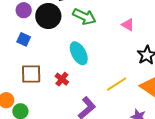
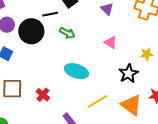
green arrow: (84, 17) -> (67, 33), size x0.7
cyan ellipse: (79, 53) -> (76, 71), moved, turned -45

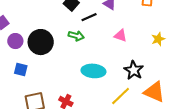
black line: (50, 14) -> (89, 17), moved
black star: (129, 73) -> (134, 70), moved

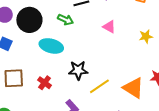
black star: (134, 70) -> (78, 70), moved, turned 30
cyan ellipse: (93, 71) -> (51, 46), moved

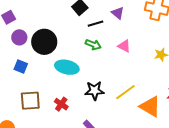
green arrow: (66, 20) -> (93, 45), moved
yellow line: (99, 86) -> (125, 92), moved

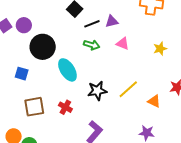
purple triangle: (118, 13) -> (112, 21), moved, turned -48
purple circle: (19, 37) -> (24, 25), moved
cyan ellipse: (67, 67) -> (67, 70), turned 50
orange triangle: (150, 106) -> (154, 101), size x0.6

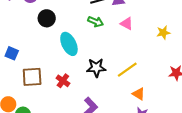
black circle: (43, 47) -> (47, 18), size x0.7
blue square: (22, 74) -> (12, 53), moved
orange triangle: (154, 101) -> (139, 94), moved

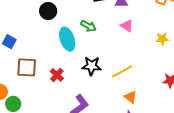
green arrow: (96, 22) -> (88, 26), moved

